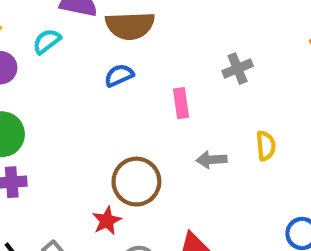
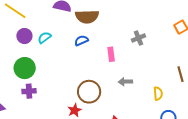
cyan semicircle: (47, 41) -> (44, 38), moved
yellow semicircle: (266, 146) -> (158, 94), moved

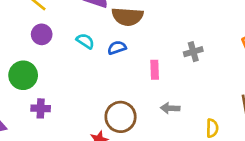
cyan semicircle: (44, 38) -> (85, 41), moved, turned 64
green circle: (25, 68) -> (23, 75), moved

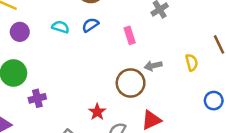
brown circle: (121, 117) -> (131, 83), moved
yellow semicircle: (212, 128) -> (192, 62), moved

